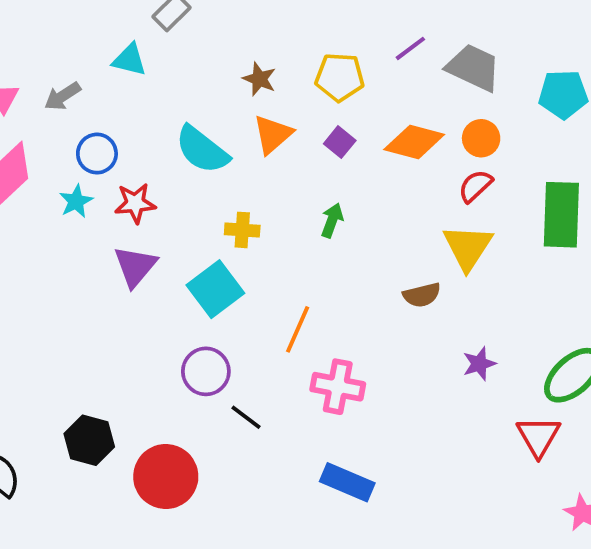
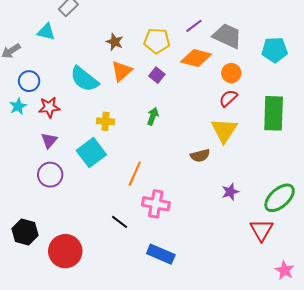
orange diamond: (414, 142) -> (196, 58), moved
purple triangle: (135, 266) -> (49, 140), size x0.7
purple circle: (206, 371) -> (50, 175), moved
black line: (246, 417) -> (120, 222), moved

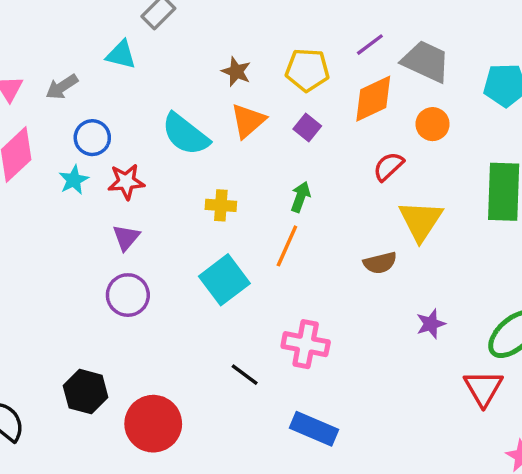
orange diamond: (196, 58) -> (373, 99), turned -40
red semicircle: (228, 98) -> (389, 166), moved
cyan square: (91, 153) -> (224, 280), moved
orange line: (135, 174) -> (287, 246), moved

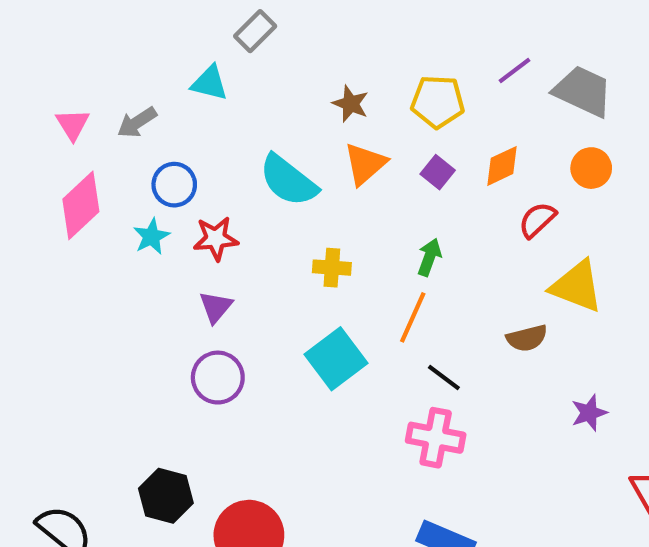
orange diamond: (373, 99) -> (502, 166), moved, size x0.7
yellow triangle: (421, 221) -> (577, 286), turned -42
black line: (245, 375) -> (444, 378), moved

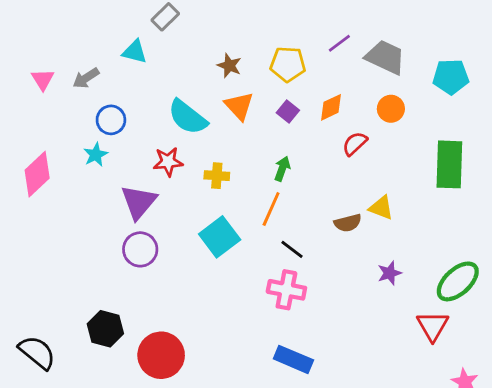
orange triangle: (365, 164) -> (239, 106), turned -32
pink diamond: (81, 205) -> (37, 174), moved
red star: (216, 239) -> (168, 162), moved
yellow triangle: (577, 286) -> (381, 208), moved, size x0.7
purple triangle: (216, 307) -> (139, 202), size x1.6

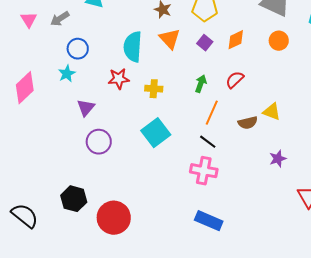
cyan semicircle: (188, 117) -> (133, 47), turned 56
red semicircle: (355, 144) -> (235, 80), moved
purple triangle: (139, 202) -> (86, 108), moved, size x0.7
orange line: (271, 209) -> (212, 113), moved

